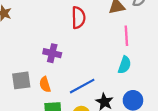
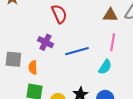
red semicircle: (78, 18) -> (59, 14), moved, turned -36
blue line: (82, 86) -> (77, 51), moved

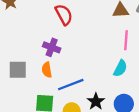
blue line: (77, 51) -> (71, 85), moved
orange semicircle: (33, 67) -> (47, 70), moved

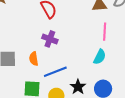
purple cross: (52, 47) -> (50, 39), moved

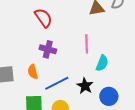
pink line: (105, 32) -> (87, 44), moved
black star: (78, 87) -> (85, 86), moved

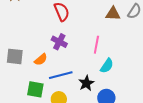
orange semicircle: (33, 72) -> (41, 59), turned -128

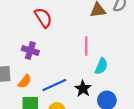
purple cross: (59, 42) -> (30, 50), moved
orange semicircle: (41, 59) -> (25, 81), moved

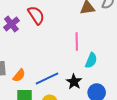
purple cross: (30, 50) -> (11, 24), moved, turned 35

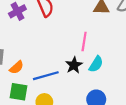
black star: (74, 82) -> (74, 65), moved

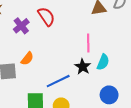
orange semicircle: (17, 67) -> (27, 59), moved

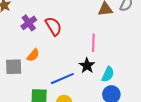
red semicircle: (46, 17) -> (53, 26), moved
cyan semicircle: (103, 62) -> (108, 74), moved

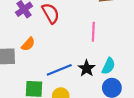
black star: (87, 66) -> (87, 68), moved

